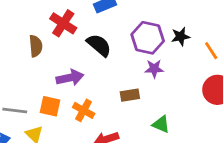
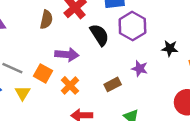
purple hexagon: (148, 38) -> (132, 26), moved
brown rectangle: (130, 95) -> (113, 84), turned -35

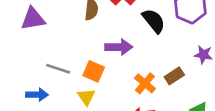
orange cross: (70, 85) -> (145, 83), moved
yellow triangle: (23, 93) -> (86, 97), moved

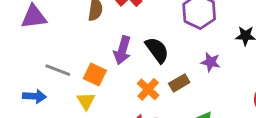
black semicircle: (154, 21) -> (157, 50), moved
purple arrow: (119, 47) -> (122, 50), turned 104

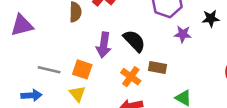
purple star: (211, 62) -> (183, 34), moved
brown rectangle: (179, 83) -> (158, 67), turned 48

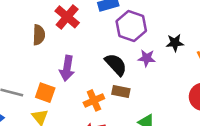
black semicircle: (134, 41) -> (116, 65), moved
orange cross: (131, 77) -> (94, 100), turned 30

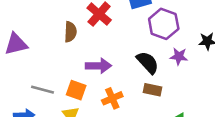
purple arrow: (67, 68) -> (98, 66), turned -100
orange cross: (94, 100) -> (112, 98), moved

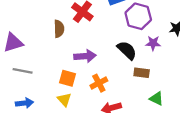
gray line: (43, 90) -> (23, 71), moved
brown rectangle: (153, 90) -> (142, 73), moved

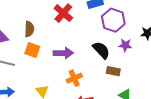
brown semicircle: (59, 29) -> (29, 29), moved
orange square: (67, 78) -> (32, 50), moved

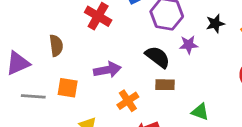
orange square: (32, 50) -> (68, 88), moved
brown rectangle: (113, 71) -> (165, 85), moved

